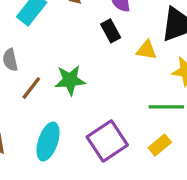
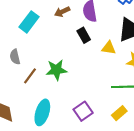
purple square: (107, 141) -> (83, 111), size x0.7

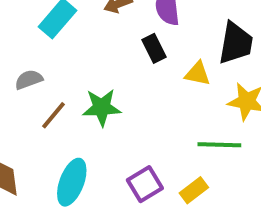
gray semicircle: (15, 57) -> (29, 80), turned 80
yellow rectangle: (119, 113) -> (194, 190), moved

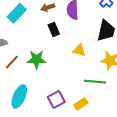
black rectangle: (154, 48) -> (54, 30), moved
yellow triangle: (198, 74) -> (79, 50), moved

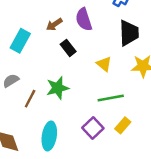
yellow triangle: (79, 50) -> (104, 64), turned 40
green line: (95, 82) -> (111, 98), moved

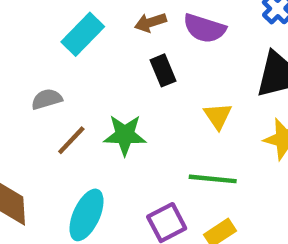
purple semicircle: (84, 19) -> (204, 28), turned -70

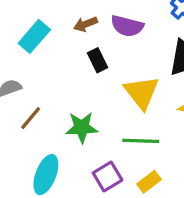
yellow triangle: (218, 116) -> (142, 92), size x1.6
green star: (125, 135) -> (82, 127), moved

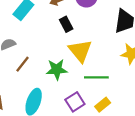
yellow triangle: (142, 92) -> (80, 51), moved

